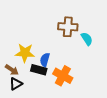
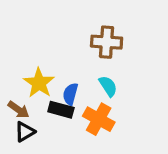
cyan semicircle: (87, 39) -> (108, 86), moved
yellow star: (25, 53) -> (39, 83), turned 30

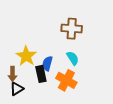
brown arrow: (18, 110) -> (12, 74), turned 56
black rectangle: (61, 110) -> (41, 74), turned 63

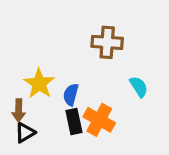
cyan semicircle: (73, 58) -> (139, 87), moved
black rectangle: (41, 74) -> (74, 121), moved

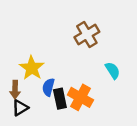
brown cross: (107, 42) -> (87, 35), turned -35
blue semicircle: (71, 95) -> (48, 87), moved

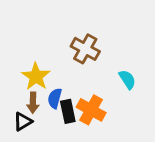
brown cross: (87, 35) -> (85, 49), moved, turned -30
brown arrow: (15, 90) -> (33, 103), moved

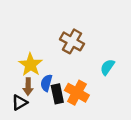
cyan semicircle: (127, 79) -> (107, 67), turned -112

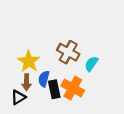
brown cross: (72, 41) -> (68, 52), moved
cyan semicircle: (107, 67) -> (91, 64), moved

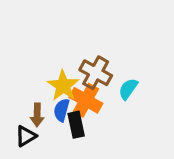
yellow star: (29, 61) -> (63, 86), moved
orange cross: (73, 88) -> (86, 100), moved

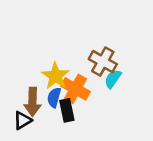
brown cross: (96, 73) -> (103, 62), moved
brown arrow: (37, 115) -> (33, 102), size x1.4

